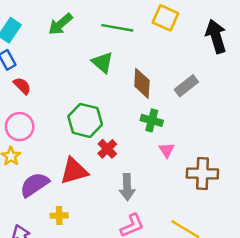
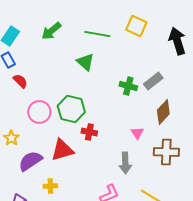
brown diamond: (142, 83) -> (163, 112), moved, turned 40
green cross: (152, 120) -> (128, 86), moved
pink circle: (20, 127) -> (39, 112), moved
red cross: (107, 149) -> (89, 132), turned -35
gray arrow: (127, 187) -> (125, 163), moved

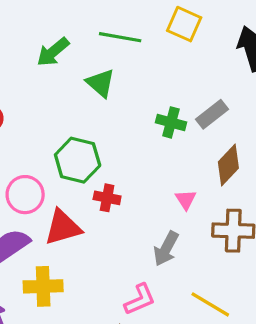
green arrow: (51, 31) -> (53, 52), moved
pink circle: (39, 112) -> (25, 195), moved
gray arrow: (125, 163) -> (166, 249), turned 30
yellow cross: (50, 186) -> (43, 286), size x1.6

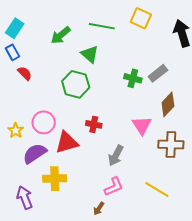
green hexagon: (78, 160) -> (76, 84), moved
pink triangle: (186, 199) -> (142, 125), size x1.5
gray arrow: (166, 249) -> (116, 155), moved

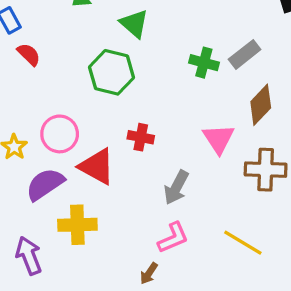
red triangle: (67, 142) -> (97, 166), turned 45

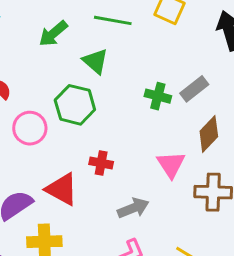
pink circle: (60, 134) -> (30, 128), moved
gray arrow: (176, 187) -> (133, 208), turned -140

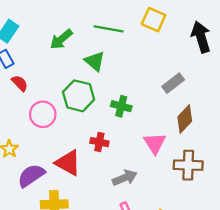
green cross: (158, 96) -> (121, 106), moved

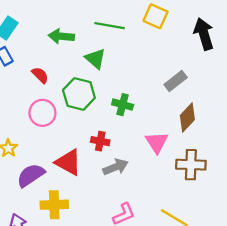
green arrow: (61, 39) -> (61, 36), turned 45
red semicircle: (20, 83) -> (40, 75), moved
gray arrow: (125, 178) -> (115, 167), moved

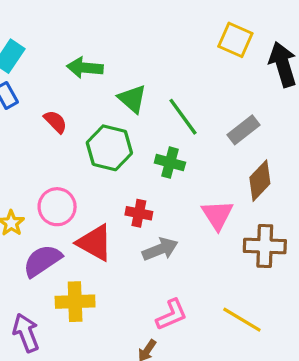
yellow square: (156, 16) -> (235, 40), moved
green line: (110, 26) -> (183, 117), moved, turned 44
pink circle: (42, 113) -> (57, 207), moved

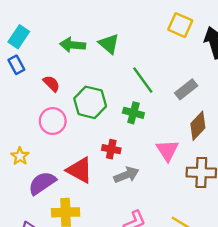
green triangle: (132, 99) -> (109, 44), moved
pink circle: (57, 207) -> (53, 121), moved

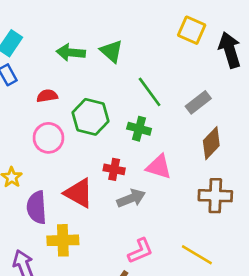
red semicircle: (52, 84) -> (47, 96), turned -54
pink triangle: (167, 150) -> (159, 167), moved, turned -40
purple semicircle: (42, 183) -> (37, 207), turned -60

